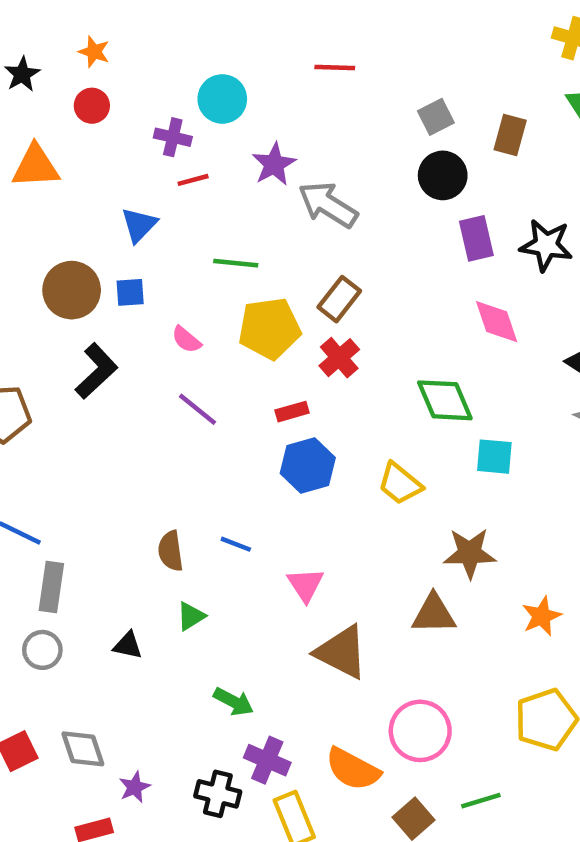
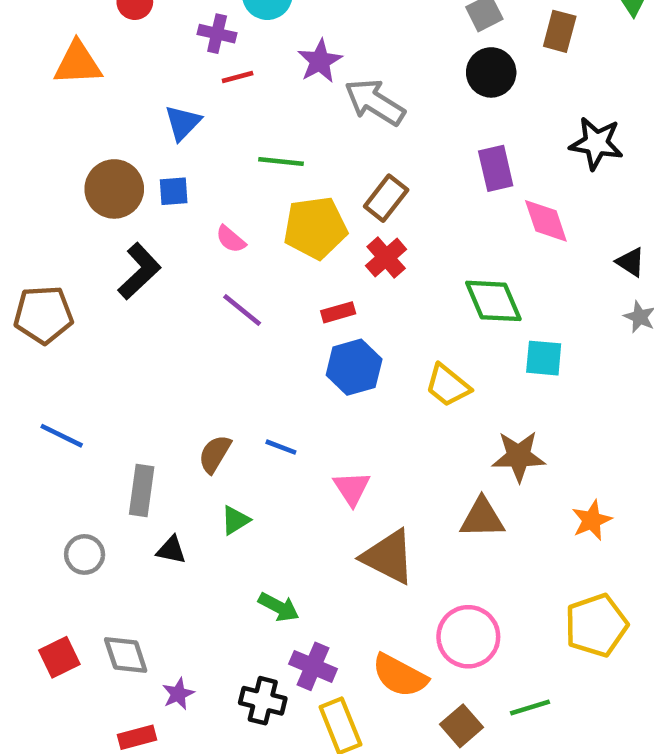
purple rectangle: (476, 238) -> (496, 168), moved
brown semicircle: (171, 551) -> (215, 454), turned 39
gray rectangle: (51, 587) -> (142, 491), moved

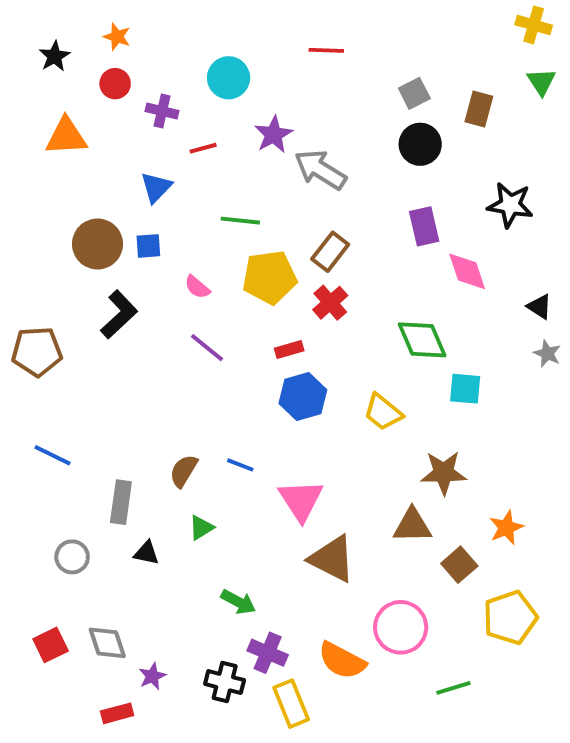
purple cross: (217, 34) -> (162, 111), moved
pink triangle: (352, 488) -> (301, 500), size x1.4
brown square: (461, 726) -> (459, 565), moved

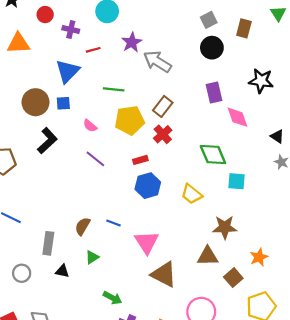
blue triangle: (156, 187) -> (68, 71), size x1.4

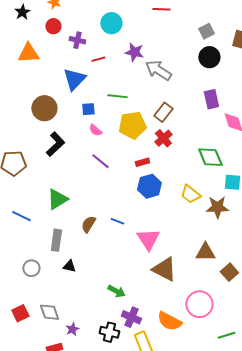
purple star: (132, 42) -> (134, 52), turned -30
blue square: (63, 103) -> (88, 109), moved
brown star: (225, 227) -> (217, 207), moved
green triangle: (92, 257) -> (57, 199), moved, size x1.6

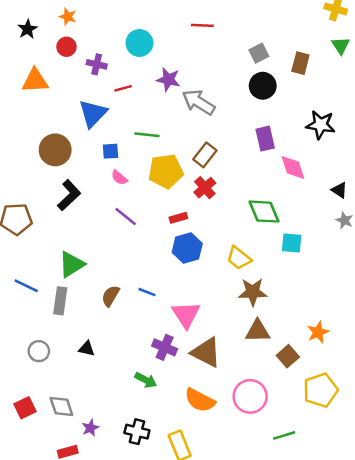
brown star: (217, 207) -> (253, 292), moved
gray rectangle: (56, 240) -> (60, 301), moved
purple cross: (131, 317) -> (165, 347), moved
orange semicircle: (169, 321) -> (200, 400), moved

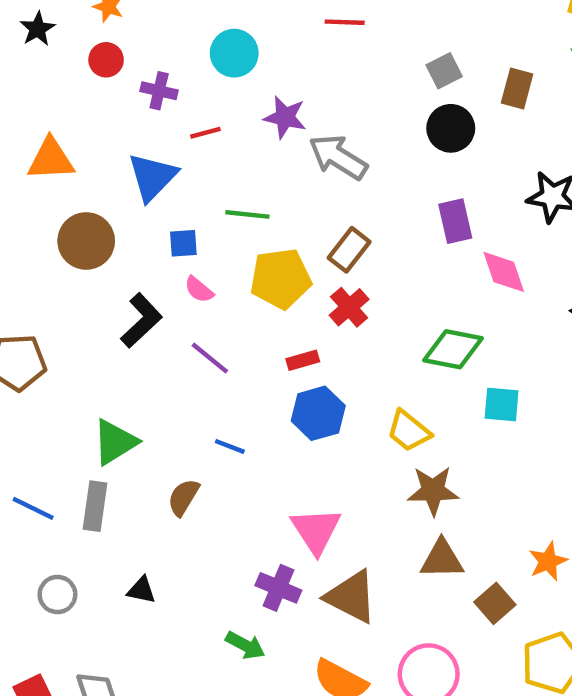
orange triangle: (35, 81) -> (51, 159), moved
black L-shape: (69, 195) -> (141, 321), moved
green diamond: (264, 212) -> (453, 349), turned -56
blue line: (26, 286) -> (33, 508), moved
blue line: (147, 292) -> (230, 446), moved

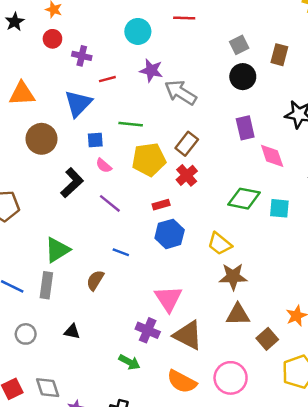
cyan circle: (234, 53) -> (138, 31), moved
cyan square: (502, 404) -> (279, 208), moved

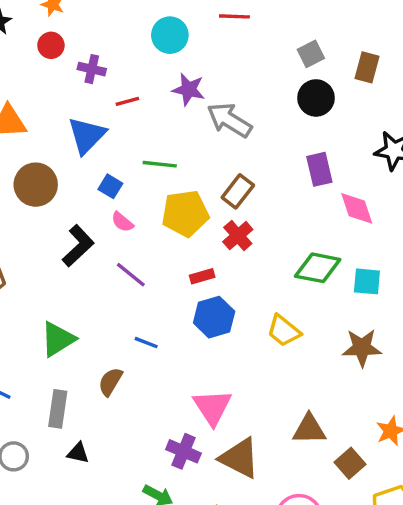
blue square: (95, 140) -> (110, 186), turned 35
brown star: (233, 277) -> (362, 348), moved
gray rectangle: (46, 285) -> (58, 409), moved

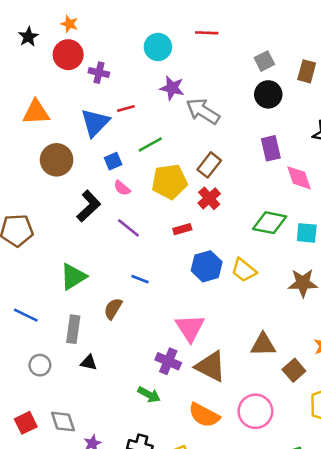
red circle: (51, 45) -> (68, 55), size x1.5
red line: (127, 101) -> (126, 109), moved
green line: (160, 164) -> (150, 144), turned -35
blue square: (110, 186) -> (113, 161), turned 36
blue hexagon: (214, 317) -> (207, 266), moved

